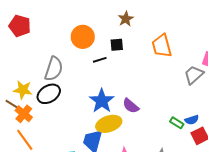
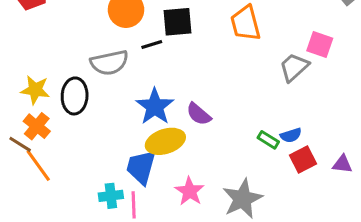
black square: (117, 45) -> (177, 22), size x1.5
gray semicircle: (54, 69) -> (109, 63), moved, turned 60
black ellipse: (49, 94) -> (75, 96), turned -55
brown line: (13, 105) -> (20, 144), moved

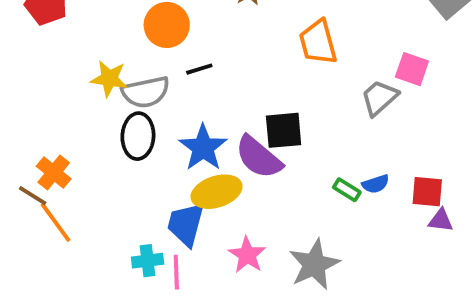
black square: (177, 22) -> (284, 130), moved
yellow star: (35, 90) -> (109, 79), moved
black ellipse: (75, 96) -> (138, 136), moved
purple semicircle: (199, 114) -> (259, 157), size x1.5
red square: (303, 159) -> (427, 192), moved, turned 32

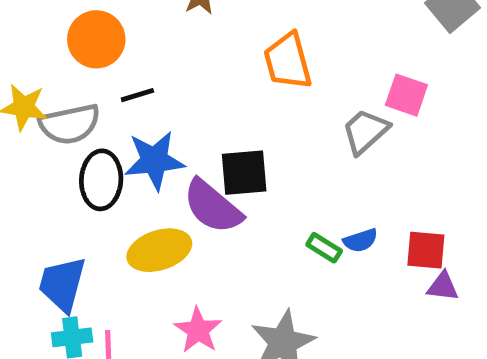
black ellipse: (138, 136) -> (101, 180), moved
blue star: (203, 148) -> (154, 160), moved, turned 30
blue trapezoid: (186, 224) -> (62, 284), moved

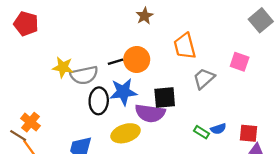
orange circle: (96, 39) -> (137, 59), moved
gray trapezoid: (365, 131) -> (204, 78), moved
purple semicircle: (213, 207) -> (150, 113), turned -32

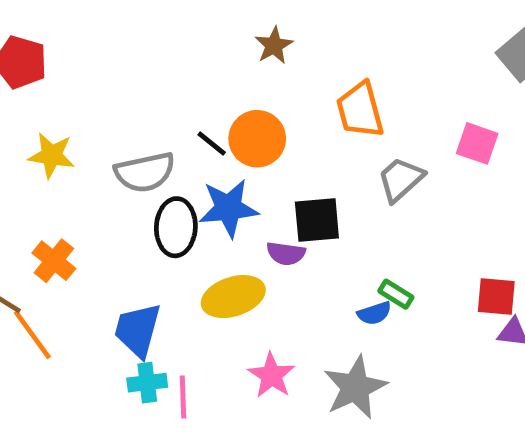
black line: (115, 62) -> (212, 143), turned 56
yellow star: (63, 67) -> (52, 155), moved
purple semicircle: (150, 113) -> (286, 253), size x0.6
orange cross: (30, 122) -> (54, 261), moved
blue semicircle: (218, 129) -> (374, 313), moved

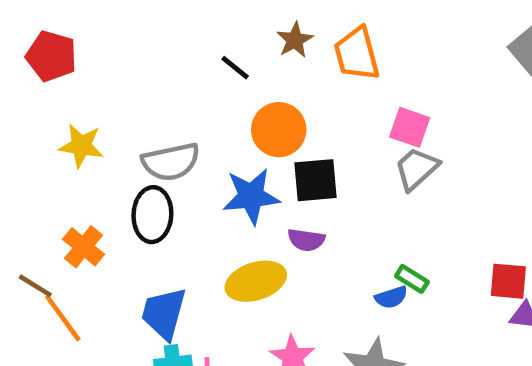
orange trapezoid: (360, 110) -> (357, 54), moved
black line: (212, 143) -> (235, 68), moved
pink square: (477, 143) -> (410, 127), moved
black square: (317, 220) -> (315, 180), moved
black ellipse: (176, 227) -> (152, 215), moved

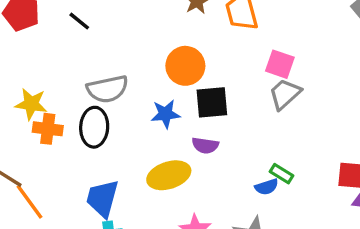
black line: (235, 68) -> (79, 21), moved
yellow star: (81, 146) -> (31, 104), moved
blue star: (251, 196) -> (165, 114), size x0.7
orange cross: (83, 247) -> (48, 129), moved, turned -32

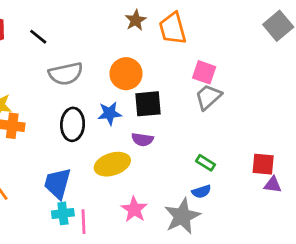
gray semicircle: (107, 89) -> (66, 74), moved
black ellipse: (94, 127) -> (73, 124), moved
blue semicircle: (267, 187) -> (201, 192), moved

